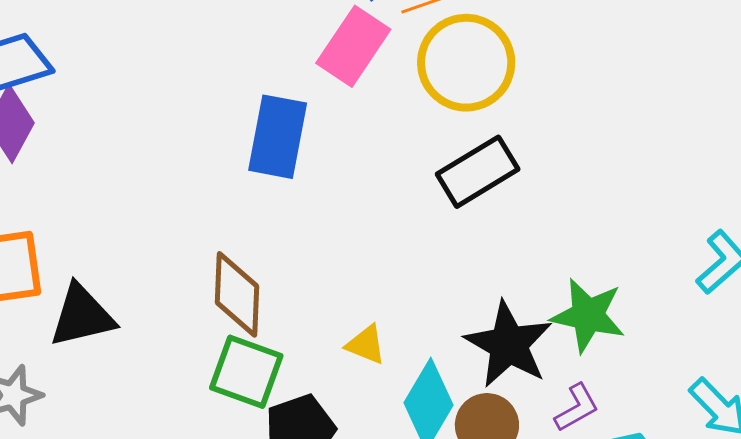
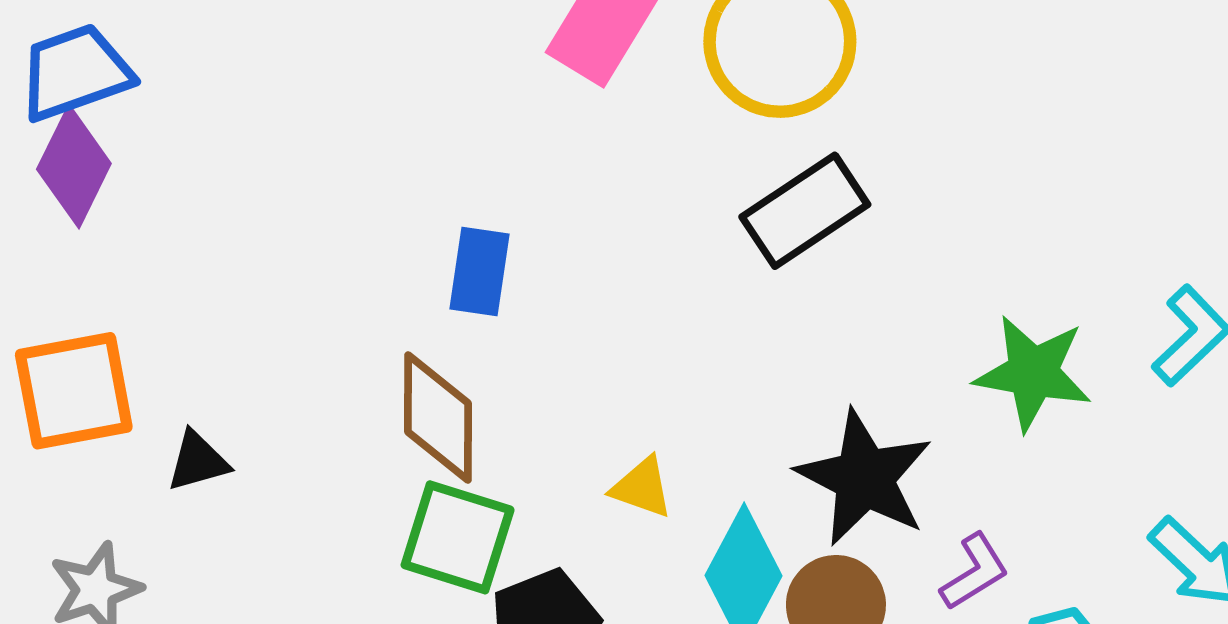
blue rectangle: (278, 137) -> (479, 272), moved, size x0.7
green star: (588, 315) -> (1033, 373), moved
black triangle: (82, 316) -> (198, 461), size x0.6

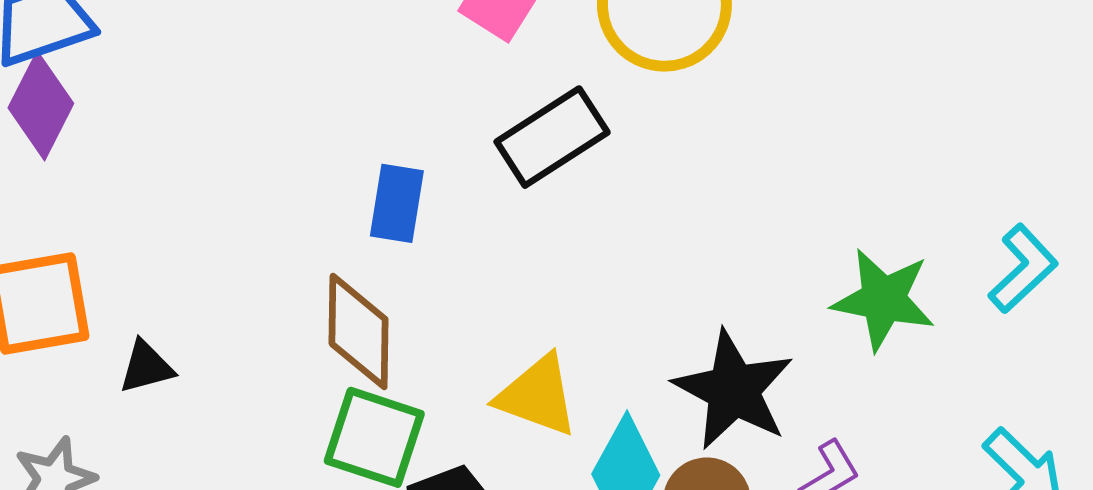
black rectangle: (805, 211) -> (552, 137), moved
yellow triangle: (642, 487) -> (537, 396), size x1.5

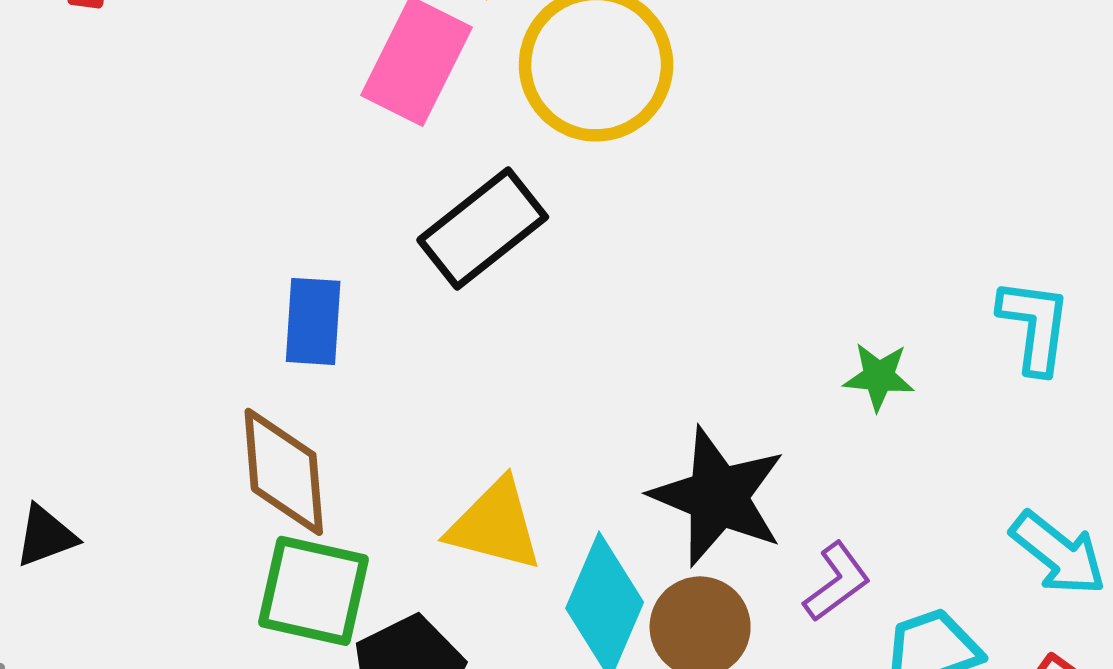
cyan L-shape: (1023, 269) -> (1035, 326), turned -34
green star: (883, 299) -> (879, 377), size x0.6

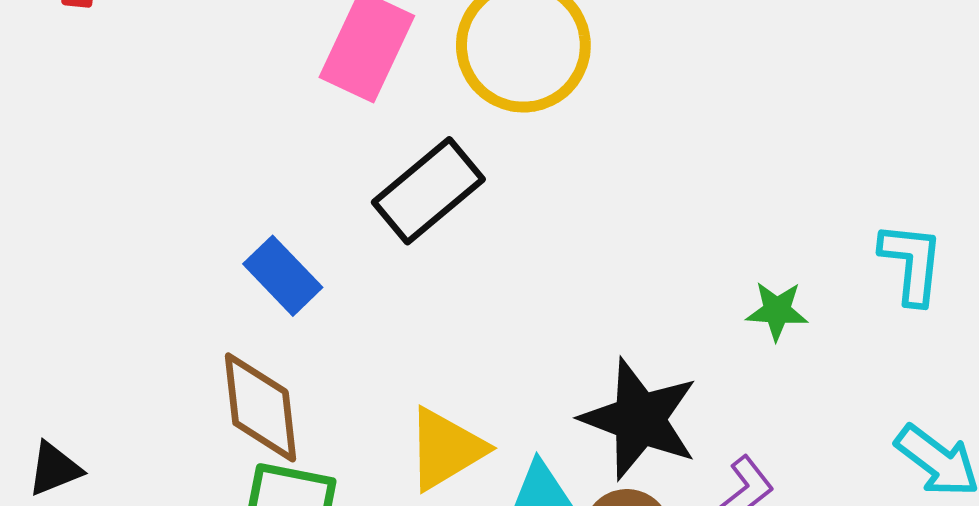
blue rectangle: (313, 321) -> (283, 276), turned -46
yellow triangle: (495, 525) -> (446, 449), turned -44

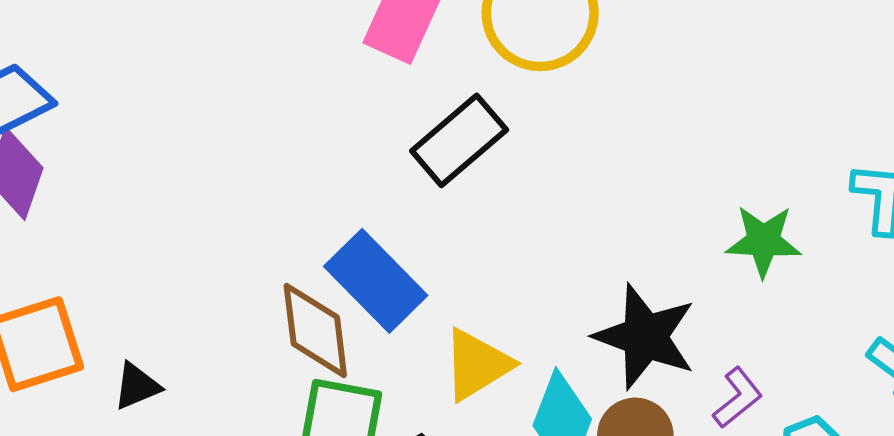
blue rectangle: (283, 276) -> (376, 281), moved, size x1.5
green star: (777, 311) -> (763, 241), size x1.4

